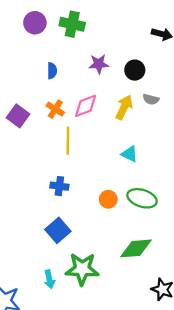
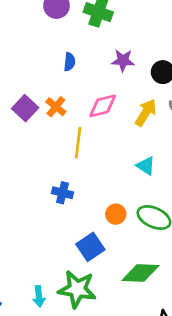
orange cross: (55, 109) -> (56, 107), moved
blue square: (58, 230) -> (90, 247), moved

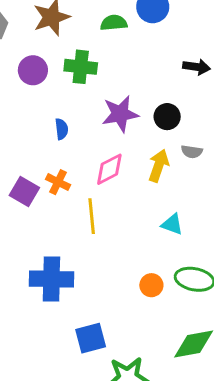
purple star: (123, 60) -> (120, 114), size x1.4
blue cross: (62, 193) -> (51, 279), moved, size x1.8
blue square: (90, 247) -> (91, 338), moved, turned 32

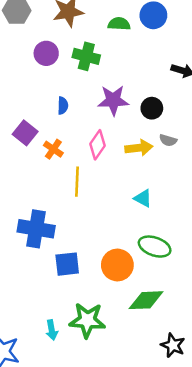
yellow arrow: (159, 166) -> (139, 148), turned 56
pink diamond: (109, 169) -> (97, 145), turned -36
purple square: (24, 192) -> (25, 133), moved
orange circle: (151, 285) -> (117, 265), moved, size x1.6
blue square: (91, 338) -> (67, 264), moved

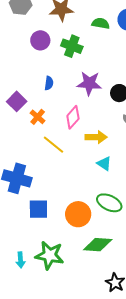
yellow arrow: (139, 148) -> (96, 137), moved
yellow line: (77, 182) -> (54, 145), turned -60

